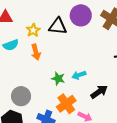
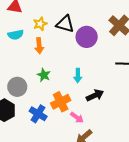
purple circle: (81, 15) -> (87, 37), moved
cyan arrow: (79, 75) -> (78, 76), turned -80
green star: (58, 79) -> (44, 75), moved

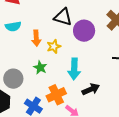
yellow star: (40, 24) -> (54, 46), moved
cyan arrow: (78, 76) -> (74, 69), size x1.5

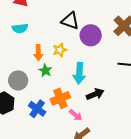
orange arrow: (36, 38) -> (38, 53), moved

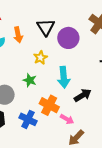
black triangle: (70, 21) -> (46, 27), turned 48
orange arrow: (38, 53) -> (18, 35), moved
orange cross: (60, 98) -> (49, 105), turned -30

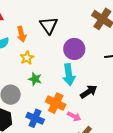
purple circle: (68, 38) -> (74, 49), moved
yellow star: (40, 58) -> (27, 58), moved

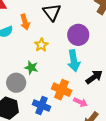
yellow star: (27, 58) -> (41, 45), moved
green star: (35, 79) -> (31, 68), moved

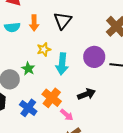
purple circle: (78, 35) -> (94, 57), moved
cyan arrow: (74, 61) -> (62, 64), moved

